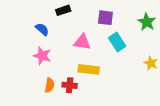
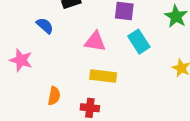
pink star: (42, 56) -> (21, 60), moved
red cross: (70, 85) -> (90, 108), moved

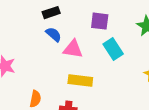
blue semicircle: (45, 26) -> (54, 34), moved

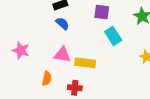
pink triangle: (73, 49) -> (62, 55), moved

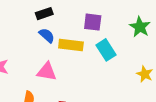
yellow rectangle: (85, 63) -> (71, 45), moved

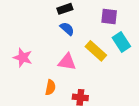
yellow rectangle: (71, 45) -> (96, 51), moved, turned 35

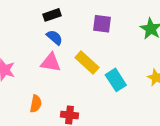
cyan rectangle: (121, 42) -> (116, 80), moved
pink triangle: (67, 62) -> (51, 62), moved

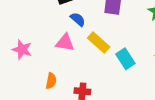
blue semicircle: (55, 37) -> (78, 19), moved

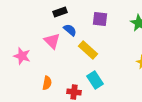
pink triangle: (65, 43) -> (52, 41), moved, turned 36
cyan rectangle: (125, 59) -> (95, 80), moved

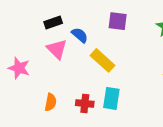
black rectangle: (60, 12) -> (53, 22), moved
cyan rectangle: (95, 80) -> (111, 98), turned 42
red cross: (74, 92) -> (85, 103), moved

